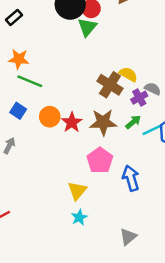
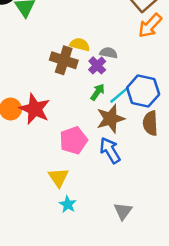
red star: (72, 122) -> (35, 109), size x1.4
brown star: (103, 122) -> (111, 119), moved
pink pentagon: (100, 160) -> (74, 140), turned 30

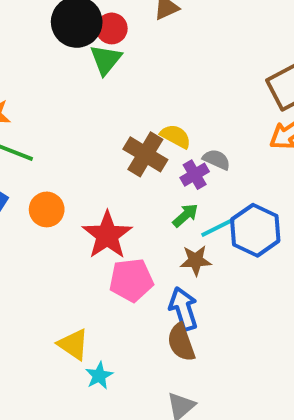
red star: (35, 109) -> (107, 235), moved
brown star: (111, 119) -> (196, 260), size x0.7
brown semicircle: (150, 123) -> (181, 342), moved, turned -30
yellow triangle: (58, 177) -> (73, 344), moved, turned -35

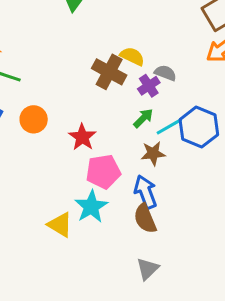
red star: (107, 235) -> (82, 137), size x0.7
cyan star: (99, 376) -> (91, 207), moved, size x1.5

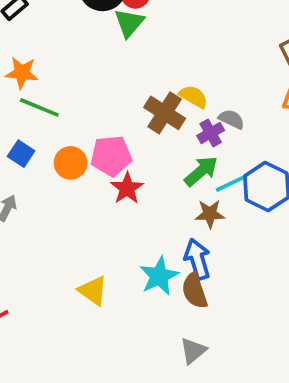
green arrow: (143, 118) -> (201, 171), size x1.4
pink pentagon: (103, 172) -> (111, 156), moved
cyan star: (91, 207) -> (159, 276), moved

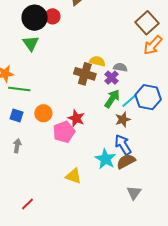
green triangle: (129, 23) -> (31, 43), moved
pink pentagon: (111, 156) -> (64, 132), moved
brown semicircle: (195, 291) -> (126, 161), turned 96

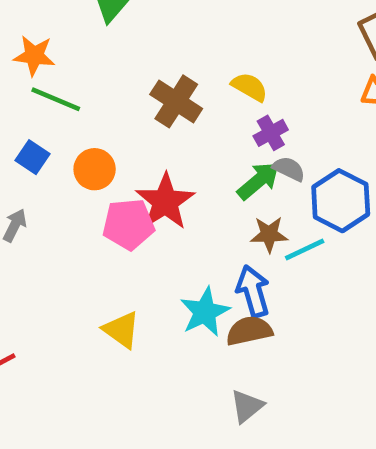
gray semicircle: (120, 67) -> (289, 169), moved
brown cross: (85, 74) -> (176, 101), moved
cyan line: (129, 101) -> (305, 249), moved
red star: (76, 118) -> (165, 202), size x1.4

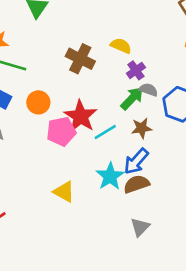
cyan line: (305, 249) -> (105, 132), moved
blue arrow: (253, 291) -> (136, 161), turned -116

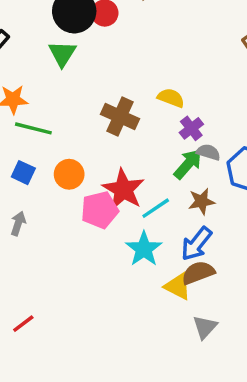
cyan star: (110, 176) -> (144, 249), moved
yellow triangle: (64, 192) -> (178, 286), moved

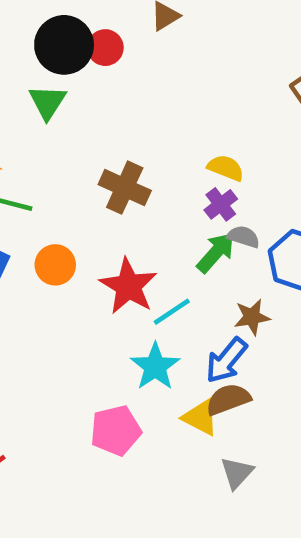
yellow semicircle: (171, 98) -> (226, 168), moved
brown star: (202, 201) -> (252, 317), moved
pink pentagon: (100, 210) -> (116, 430), moved

